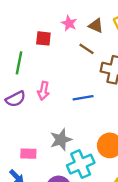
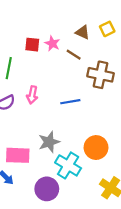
pink star: (69, 23) -> (52, 43), moved
pink rectangle: (28, 154) -> (18, 155), size x1.5
cyan cross: (81, 164) -> (68, 165), turned -35

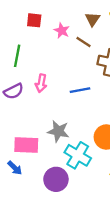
brown triangle: (83, 32) -> (93, 19), turned 40
red square: (32, 45) -> (34, 20), moved
gray star: (49, 142) -> (58, 131), turned 30

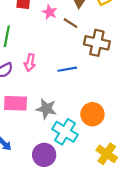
pink rectangle: (26, 145) -> (16, 103), moved

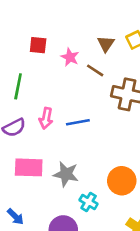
blue line: (67, 69) -> (78, 122), moved
cyan cross: (65, 132) -> (89, 202), size x0.6

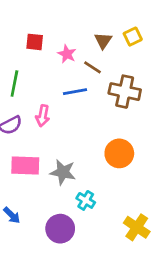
blue line: (78, 122) -> (75, 92), moved
orange circle: (122, 181) -> (119, 153), moved

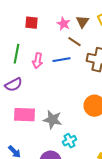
pink star: (67, 54) -> (64, 24), moved
pink arrow: (43, 116) -> (38, 61), moved
cyan cross: (86, 200) -> (70, 141), turned 32

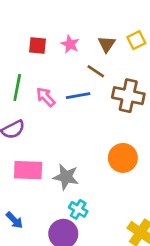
pink star: (64, 24) -> (70, 44), moved
pink arrow: (38, 61) -> (46, 97), turned 126
cyan cross: (70, 141) -> (78, 209), moved, turned -32

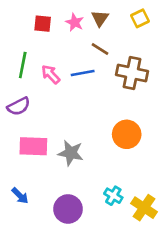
brown triangle: (107, 44) -> (100, 18), moved
cyan cross: (78, 209) -> (113, 196), moved

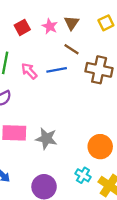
red square: (43, 24) -> (22, 27), turned -35
orange circle: (127, 134) -> (100, 147), moved

